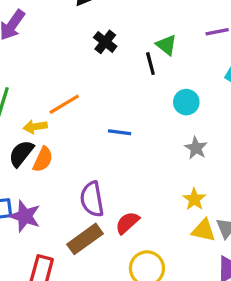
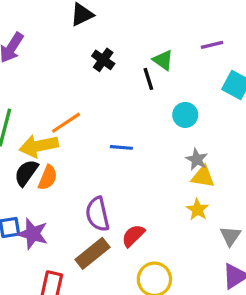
yellow arrow: (35, 127) -> (39, 146), size x1.6
yellow triangle: (204, 230) -> (203, 177), moved

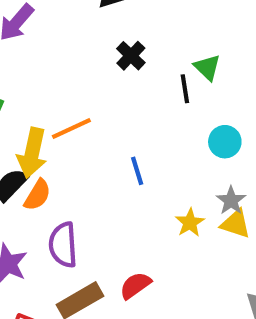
yellow arrow: (39, 146) -> (32, 153), turned -75
blue line: (121, 147) -> (137, 171), turned 60
yellow star: (197, 209) -> (190, 223), moved
purple semicircle: (97, 214) -> (63, 245), moved

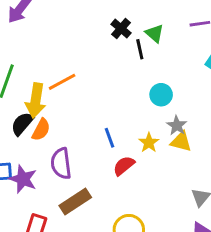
black cross: (131, 56) -> (121, 29), moved
cyan circle: (225, 142) -> (161, 95), moved
blue line: (137, 171) -> (110, 138), moved
red semicircle: (135, 285) -> (124, 166), moved

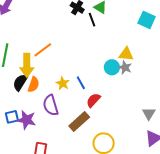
cyan circle: (161, 95) -> (112, 67), moved
yellow triangle: (181, 142) -> (126, 54), moved
yellow star: (149, 143) -> (63, 83), moved
brown rectangle: (75, 202) -> (79, 121), moved

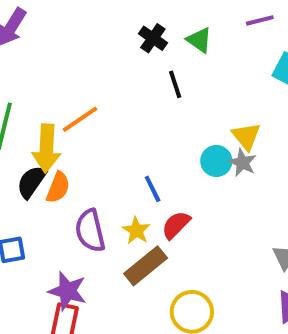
black line: (92, 20) -> (175, 84), moved
yellow triangle: (126, 54) -> (246, 136), turned 42
yellow star: (63, 83) -> (136, 231), moved
purple star: (26, 120) -> (67, 291), moved

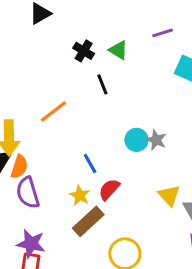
orange line: (80, 119) -> (53, 112), moved
yellow triangle: (246, 136) -> (169, 196), moved
purple semicircle: (90, 231) -> (28, 193), moved

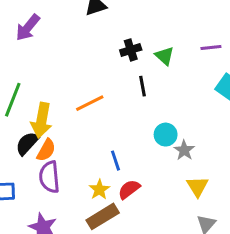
black cross: (84, 51) -> (131, 50), turned 30
cyan circle: (136, 140) -> (166, 135), moved
yellow triangle: (169, 196) -> (197, 186), moved

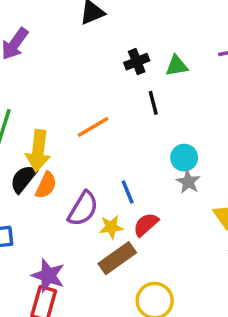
green triangle: (165, 56) -> (177, 66), turned -48
gray star: (184, 150) -> (188, 182), moved
purple semicircle: (49, 177) -> (83, 209), moved, turned -140
yellow star: (99, 190) -> (111, 227), turned 30

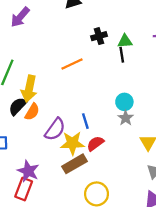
black line: (153, 103) -> (122, 55), moved
orange line: (93, 127) -> (72, 64), moved
yellow star: (111, 227) -> (72, 143), size x1.5

